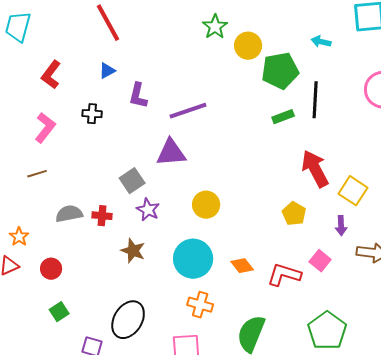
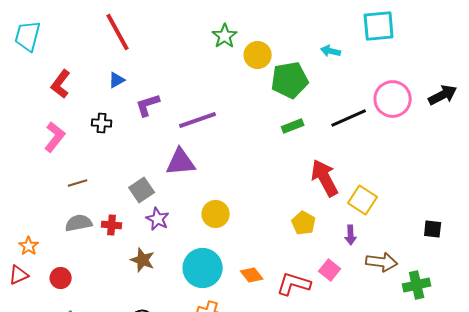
purple L-shape: (138, 96) -> (148, 105), turned 60
black line: (315, 100) -> (349, 118), moved, turned 63
brown line: (37, 174) -> (78, 183), moved

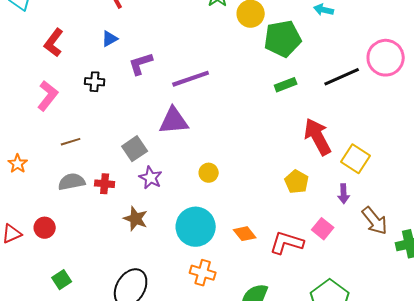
yellow circle: (216, 214) -> (209, 173), size x0.7
orange star: (29, 246) -> (18, 164), moved
brown arrow: (382, 262) -> (375, 221), turned 44
red circle: (61, 278) -> (45, 228), moved

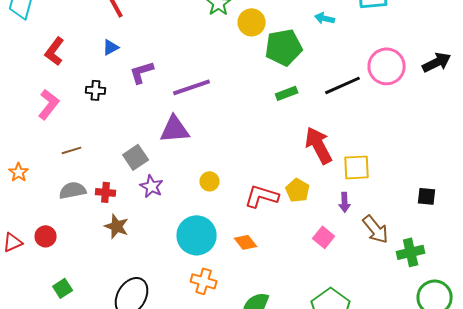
yellow square: (356, 159) -> (357, 167), turned -36
brown star: (136, 219) -> (117, 226), moved
red L-shape: (287, 243) -> (262, 196), moved

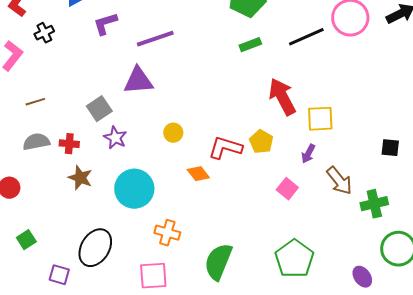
black cross: (96, 90) -> (44, 33), moved, turned -30
purple arrow: (345, 202) -> (308, 154), turned 30
cyan circle: (197, 235) -> (134, 189), moved
orange diamond: (246, 242) -> (198, 174), moved

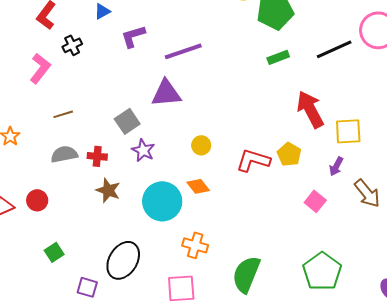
orange diamond: (198, 174) -> (198, 186), moved

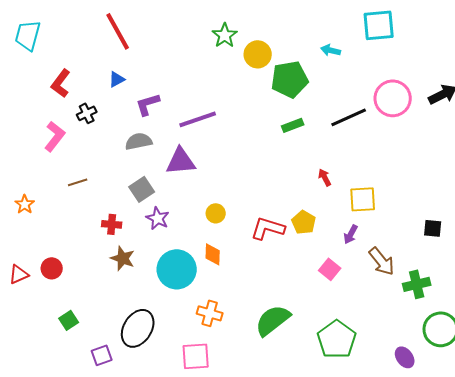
red arrow: (310, 109) -> (325, 177), size x0.5
gray semicircle: (64, 154) -> (139, 141), moved
orange diamond: (198, 186) -> (213, 254), turned 40
green semicircle: (246, 274) -> (273, 320), moved, turned 30
purple square: (87, 287) -> (102, 355), turned -35

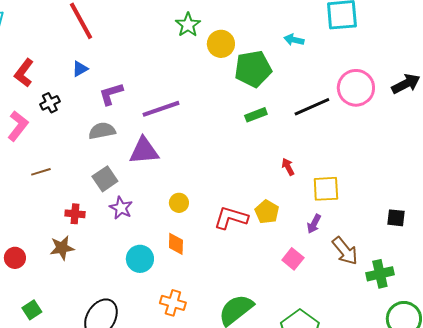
brown star: (123, 258) -> (62, 248), moved, turned -30
cyan circle: (177, 269) -> (140, 259), size x0.7

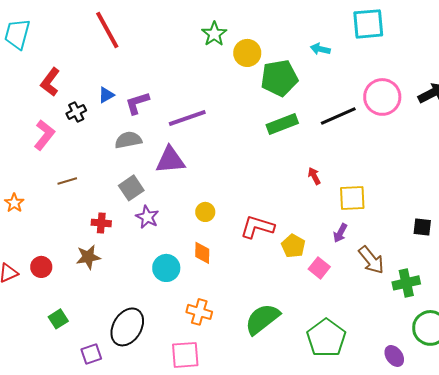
blue triangle: (80, 69) -> (106, 95), moved
green rectangle: (256, 115) -> (282, 124), size x1.4
yellow pentagon: (267, 212) -> (293, 246), moved

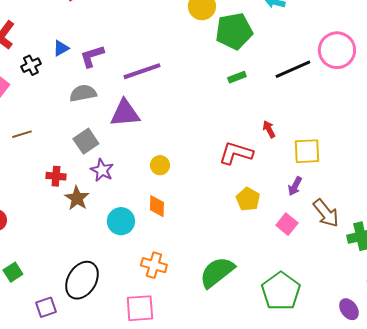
green rectangle: (282, 124) -> (237, 77), size x0.6
red L-shape: (257, 227) -> (236, 153), moved
brown star: (88, 257) -> (77, 198), moved, turned -30
pink square: (319, 268) -> (287, 224), moved

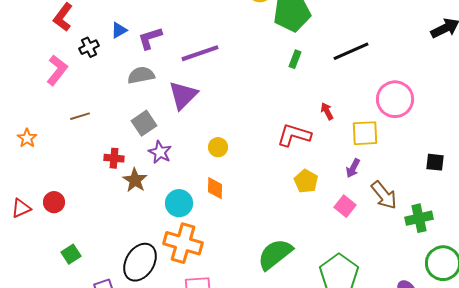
pink circle: (337, 50) -> (395, 99), moved
green rectangle: (237, 77) -> (295, 59), turned -48
purple triangle: (125, 113) -> (183, 95), turned -40
orange cross: (154, 265) -> (183, 243), moved, size x1.5

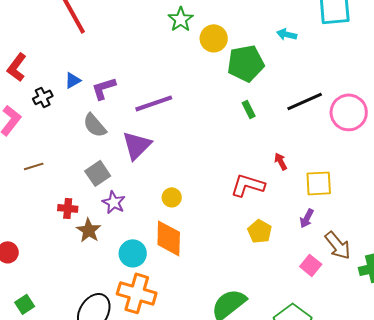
green rectangle: (295, 59) -> (249, 109), turned -48
gray semicircle: (141, 75) -> (95, 125), turned -120
pink circle: (395, 99) -> (349, 112), moved
orange diamond: (215, 188) -> (169, 238), size x1.6
pink square: (345, 206) -> (311, 265), moved

